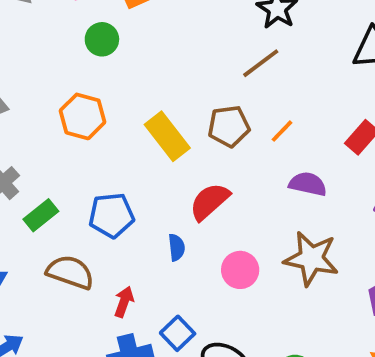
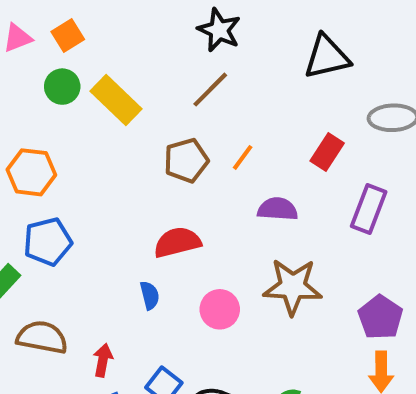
green circle: (102, 39) -> (62, 87), moved
yellow rectangle: (167, 136) -> (116, 100), moved
red semicircle: (209, 202) -> (177, 242), turned 36
blue pentagon: (111, 215) -> (48, 242), moved

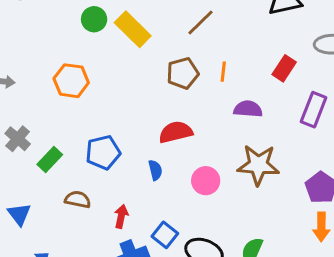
orange line: (243, 157) -> (223, 72), turned -30
blue pentagon: (48, 242) -> (103, 152), moved
brown semicircle: (42, 337) -> (78, 199), size x0.7

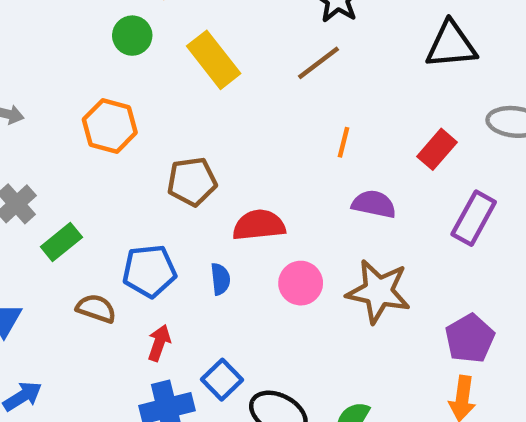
green circle: (94, 19) -> (132, 36), moved
brown pentagon: (183, 73) -> (192, 182), moved
blue pentagon: (103, 152) -> (149, 271), moved
pink circle: (206, 181) -> (301, 283), moved

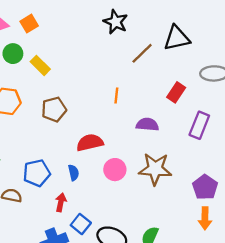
yellow rectangle: (214, 60) -> (40, 65), moved, size x0.7
brown line: (318, 63) -> (142, 53), moved
orange line: (344, 142) -> (116, 96), moved
brown pentagon: (192, 182) -> (54, 109), moved
red arrow: (159, 343) -> (61, 202), moved

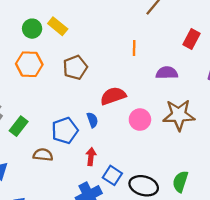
green circle: (13, 54) -> (32, 29), moved
blue semicircle: (74, 173) -> (92, 120), moved

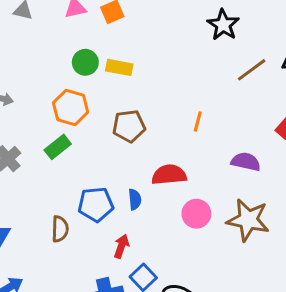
yellow rectangle: (58, 26) -> (119, 67), turned -42
orange line: (134, 48) -> (198, 121), moved
green rectangle: (19, 126) -> (58, 147), moved
brown semicircle: (43, 155) -> (60, 229), turned 72

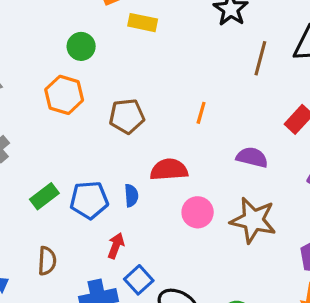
yellow rectangle: (119, 67) -> (143, 23), moved
brown line: (252, 70) -> (260, 58), turned -40
green rectangle: (58, 147) -> (44, 196), moved
brown semicircle: (60, 229) -> (47, 261), moved

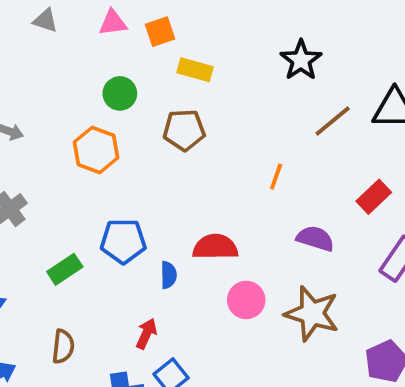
brown line: (260, 58) -> (333, 121), turned 32
orange line: (201, 113) -> (276, 177), moved
brown pentagon: (127, 116) -> (184, 130), moved
blue pentagon: (89, 200) -> (123, 241), moved

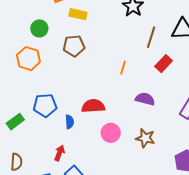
brown line: (333, 121) -> (151, 37), turned -30
red rectangle: (374, 197) -> (164, 64), moved
brown star: (312, 314) -> (145, 138), size x0.7

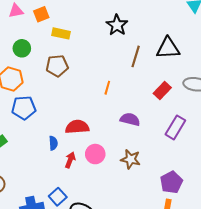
red rectangle: (164, 64) -> (162, 90), moved
blue pentagon: (45, 105) -> (24, 108), moved
red arrow: (60, 153) -> (70, 160), moved

